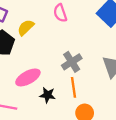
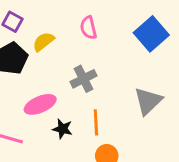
gray cross: (72, 62) -> (83, 79), moved

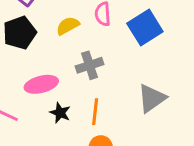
blue square: (151, 34) -> (145, 28), moved
yellow semicircle: (43, 42) -> (68, 26), moved

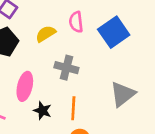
gray cross: (90, 65) -> (66, 68), turned 35
pink ellipse: (41, 84) -> (25, 86), turned -60

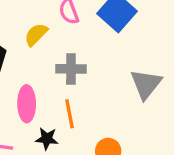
orange line: (73, 108) -> (69, 114), moved
black star: (43, 111) -> (47, 139), moved

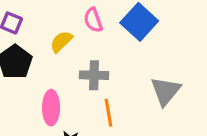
orange line: (69, 114) -> (108, 113), moved

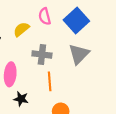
gray triangle: (166, 91) -> (79, 54), moved

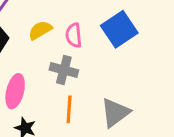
pink semicircle: (45, 16) -> (74, 35), moved
gray triangle: (79, 54) -> (115, 113), moved

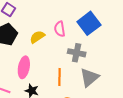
yellow semicircle: (40, 30) -> (37, 37), moved
gray cross: (64, 70) -> (77, 53), moved

